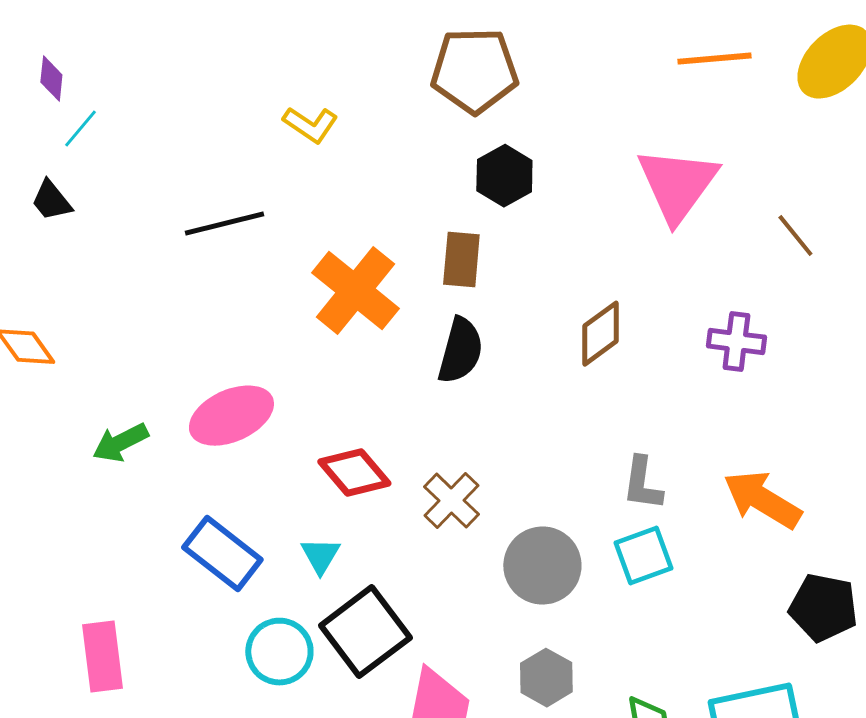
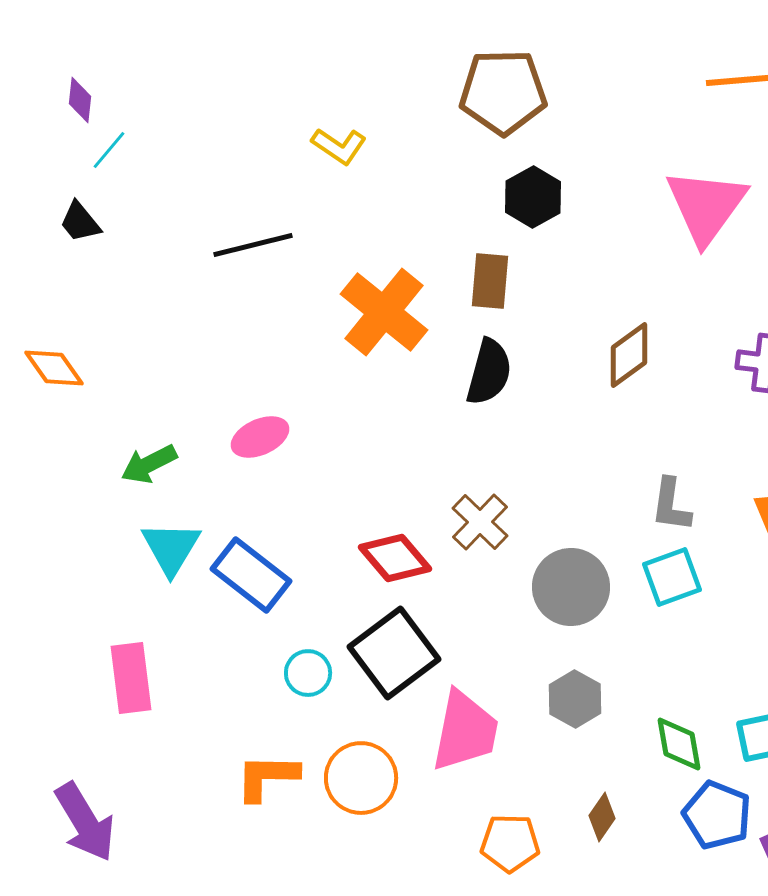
pink ellipse: (231, 416) -> (260, 437), size x0.7
red diamond: (354, 473) -> (395, 558), moved
cyan triangle: (320, 556) -> (171, 548), moved, size x1.5
cyan circle: (279, 652) -> (308, 673), size x0.7

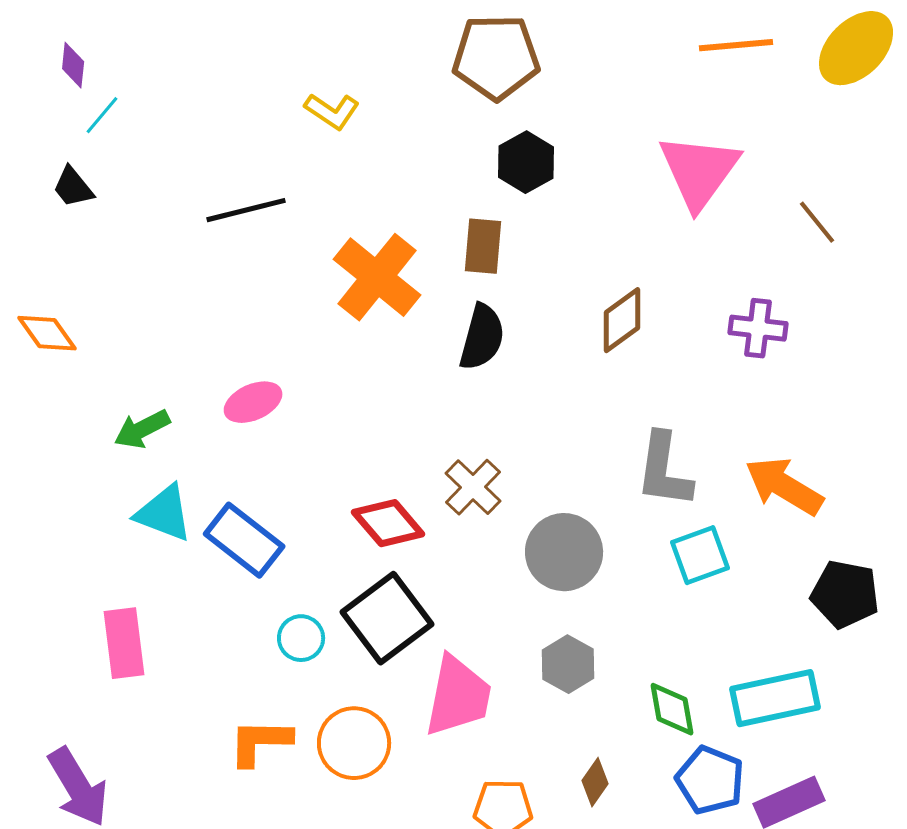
gray L-shape: (671, 505) -> (664, 470), size x1.4
cyan triangle: (171, 548) -> (164, 513), turned -40
cyan square: (672, 577) -> (700, 555), moved

